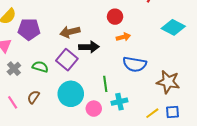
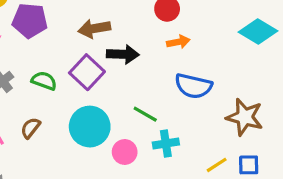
green line: (105, 84) -> (145, 114), turned -56

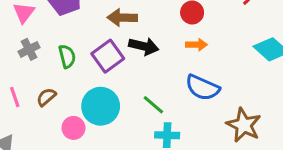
green semicircle: (44, 81) -> (67, 56), turned 45
pink circle: (125, 152) -> (73, 128), moved

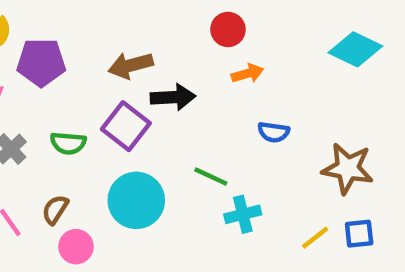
green semicircle: (67, 56) -> (68, 143), turned 125
blue semicircle: (202, 88) -> (274, 132), size x0.6
pink circle: (73, 128) -> (76, 247), moved

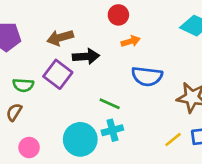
blue semicircle: (274, 132) -> (147, 76), size x1.6
cyan circle: (136, 200) -> (80, 139), moved
brown semicircle: (55, 210) -> (14, 112), moved
cyan cross: (243, 214) -> (112, 130), moved

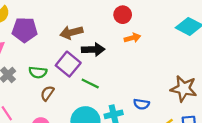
blue semicircle: (147, 76) -> (141, 104), moved, size x0.6
green line: (110, 104) -> (90, 84), moved
brown semicircle: (14, 112) -> (47, 93), moved

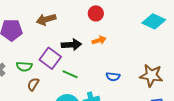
brown arrow: (71, 32) -> (46, 19), moved
orange arrow: (132, 38) -> (99, 40), moved
blue semicircle: (141, 104) -> (113, 77), moved

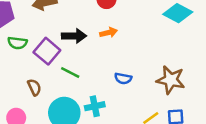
green semicircle: (24, 66) -> (17, 43), moved
brown semicircle: (33, 84) -> (34, 87), moved, turned 120

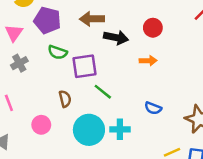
black arrow: (74, 36) -> (116, 37), moved
purple square: (47, 51) -> (85, 66), turned 30

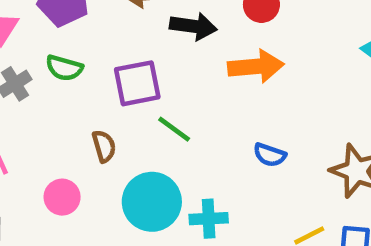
green semicircle: (58, 52) -> (64, 68), moved
orange arrow: (148, 61) -> (256, 66), size x1.6
cyan cross: (120, 129) -> (209, 219), moved

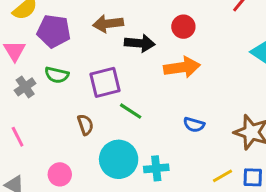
pink circle: (62, 197) -> (60, 174), moved

